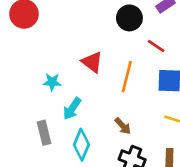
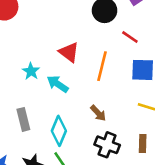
cyan star: (52, 82) -> (31, 71), turned 30
cyan arrow: (72, 109) -> (58, 84), moved, turned 90

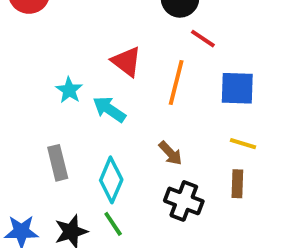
red line: (130, 37) -> (203, 39), moved
brown rectangle: (143, 144) -> (237, 184), moved

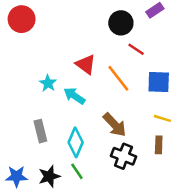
orange line: (176, 83) -> (118, 78), turned -52
brown arrow: (170, 153) -> (115, 125), size x1.5

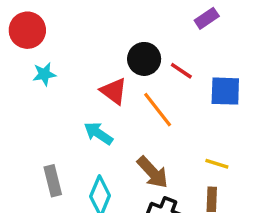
black circle: (121, 23) -> (144, 59), moved
blue square: (159, 82) -> (225, 91), moved
cyan star: (48, 83) -> (44, 74), moved, turned 30

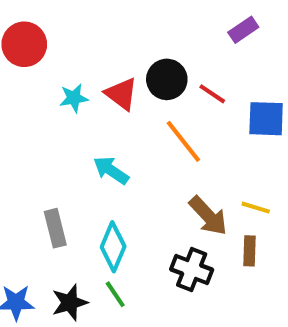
cyan star: (44, 74) -> (74, 98), moved
red triangle: (114, 91) -> (121, 94), moved
brown arrow: (153, 172) -> (208, 216), moved

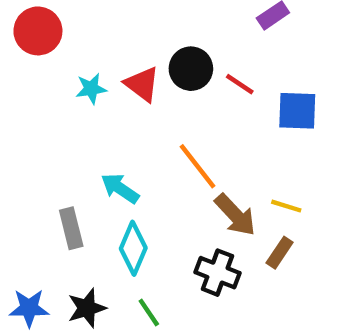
orange line: (183, 141) -> (198, 166), moved
cyan arrow: (111, 170) -> (120, 188), moved
brown rectangle: (249, 251) -> (280, 253), turned 32
green line: (115, 294) -> (149, 312), moved

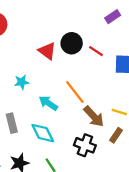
cyan star: (91, 89) -> (22, 82), moved
cyan arrow: (120, 188) -> (48, 103), moved
cyan diamond: (133, 248) -> (43, 133), turned -50

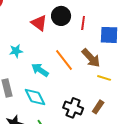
red line: (96, 51) -> (83, 23), turned 64
brown arrow: (94, 116) -> (91, 58), moved
brown rectangle: (116, 135) -> (98, 107), moved

